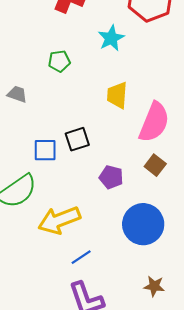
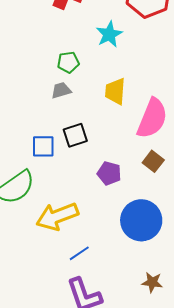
green pentagon: (59, 61) -> (68, 62), moved
gray trapezoid: (17, 94) -> (61, 90), moved, turned -35

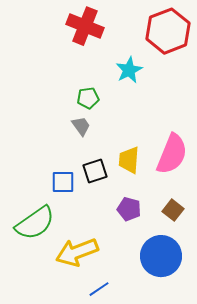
gray trapezoid: (61, 90) -> (81, 126), turned 70
yellow trapezoid: (115, 91) -> (129, 160), moved
brown square: (153, 161) -> (173, 210), moved

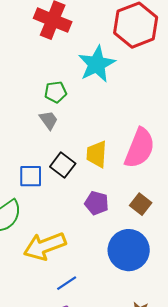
cyan star: (129, 70) -> (97, 64), size x1.4
black square: (95, 171) -> (63, 165), turned -35

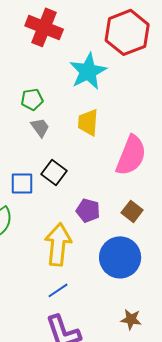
green pentagon: (56, 92) -> (32, 99), moved
yellow trapezoid: (97, 154) -> (88, 122), moved
yellow arrow: (45, 246) -> (58, 244), moved, turned 117

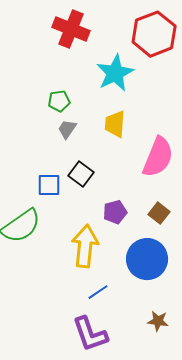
gray trapezoid: (40, 127) -> (67, 129), turned -110
purple pentagon: (88, 210) -> (115, 212), turned -30
blue line: (58, 290) -> (98, 292), moved

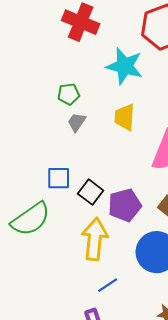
cyan star: (115, 73) -> (125, 66), turned -30
black square: (81, 174) -> (91, 192), moved
purple pentagon: (115, 212) -> (125, 205), size x1.4

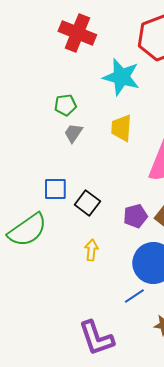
purple pentagon: (125, 205) -> (135, 216), moved, size x0.7
yellow arrow: (95, 239) -> (91, 250), size x0.5
blue line: (108, 285) -> (134, 296), moved

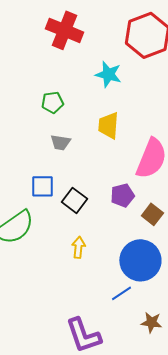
cyan star: (121, 77) -> (108, 74), size x0.7
gray trapezoid: (73, 133) -> (60, 142), moved, turned -115
purple pentagon: (135, 216) -> (122, 195), moved

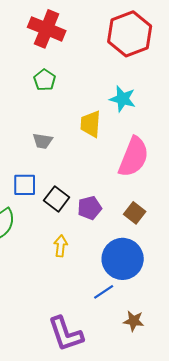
cyan star: (108, 74) -> (123, 99), moved
green pentagon: (52, 102) -> (45, 80), moved, turned -30
purple pentagon: (122, 195) -> (90, 208), moved

